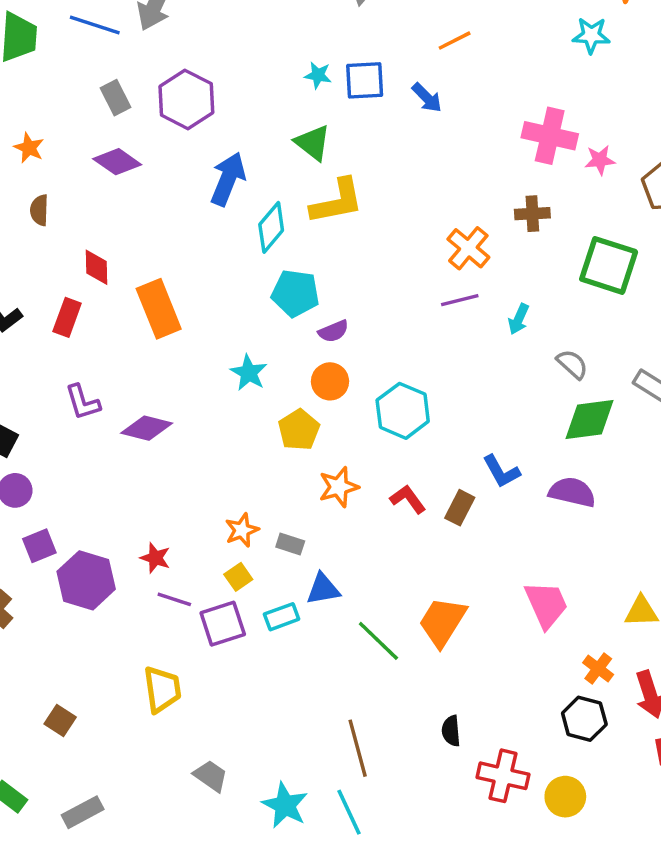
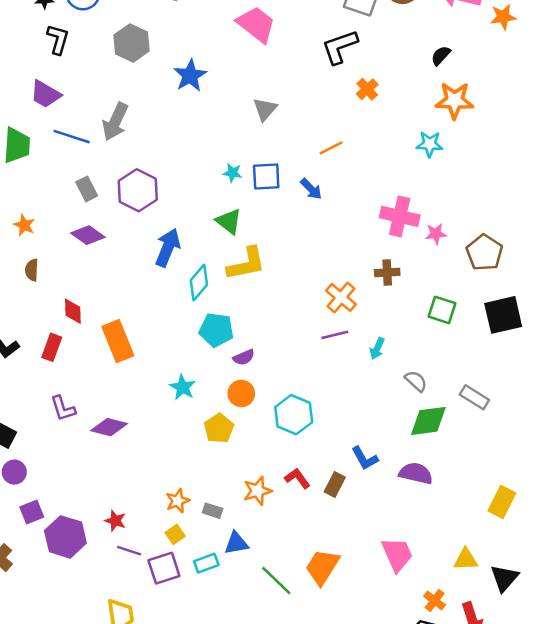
green square: (609, 265) -> (442, 310), size x0.7
orange star: (339, 487) -> (257, 491), moved

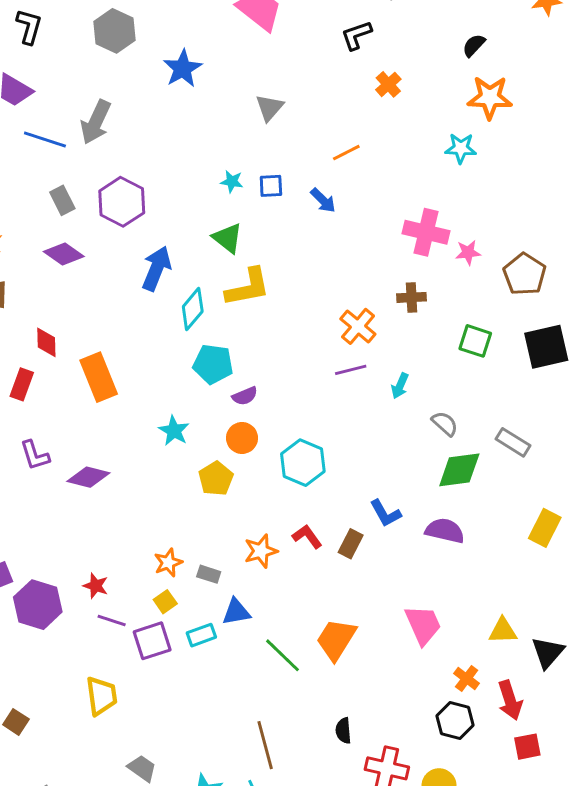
black L-shape: (340, 47) -> (356, 35), size x0.7
blue square: (266, 176) -> (271, 186), size x0.7
yellow rectangle: (502, 502) -> (545, 528), moved

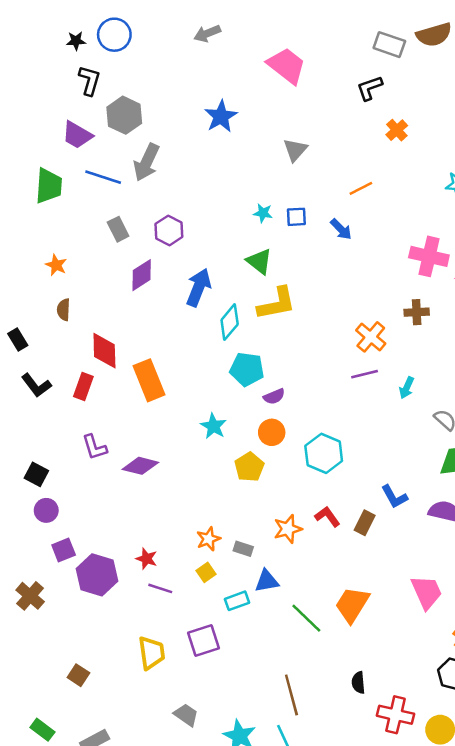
gray hexagon: (114, 31) -> (124, 115), moved
purple hexagon: (122, 202) -> (169, 230), size x0.7
purple diamond: (64, 254) -> (142, 275), moved, turned -68
red diamond: (46, 342) -> (104, 351), size x1.4
purple square: (152, 641) -> (204, 640), moved

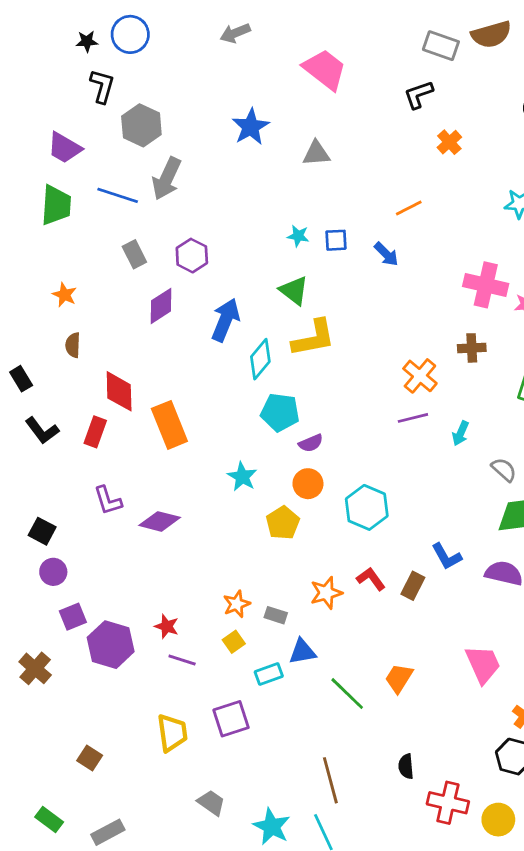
purple trapezoid: (77, 135) -> (64, 148), moved
gray triangle: (295, 150) -> (316, 153), moved, turned 45
orange trapezoid: (352, 605) -> (399, 678), size x0.7

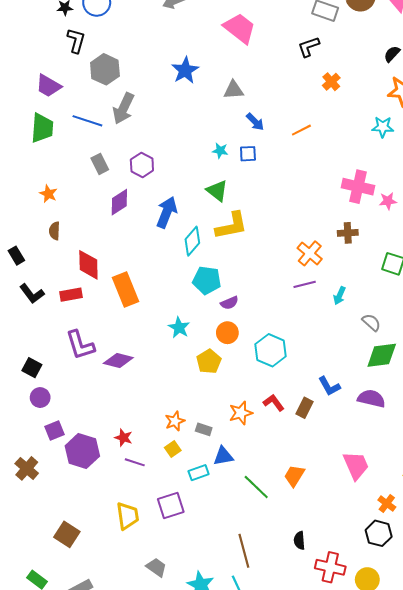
blue arrow: (386, 254) -> (255, 122), moved
red rectangle: (95, 432) -> (71, 295), turned 60
purple L-shape: (108, 500) -> (80, 345), size x1.4
brown square: (90, 758) -> (67, 534), size x1.4

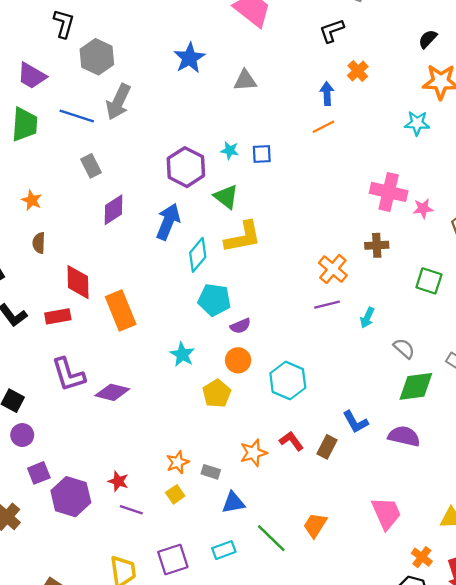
blue arrow: (255, 122) -> (327, 94), moved, turned -138
purple hexagon: (142, 165) -> (186, 167), moved, size x1.4
cyan rectangle: (199, 473) -> (224, 550), moved

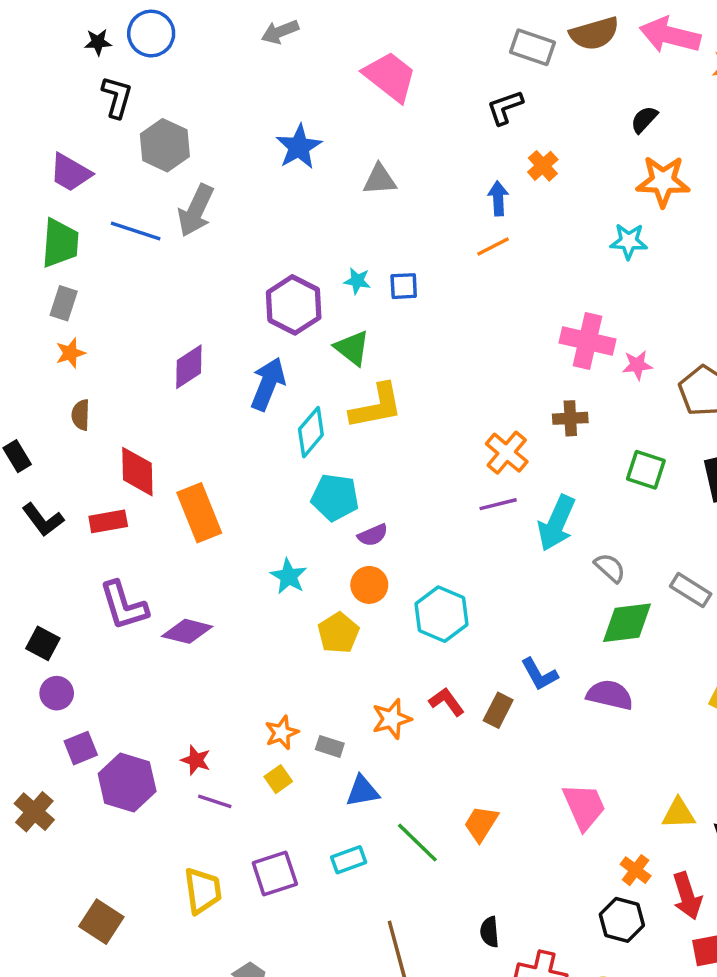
gray rectangle: (91, 166) -> (64, 303), moved, turned 45
orange star: (32, 200) -> (70, 353), turned 30
cyan arrow: (367, 318) -> (557, 523), size x1.8

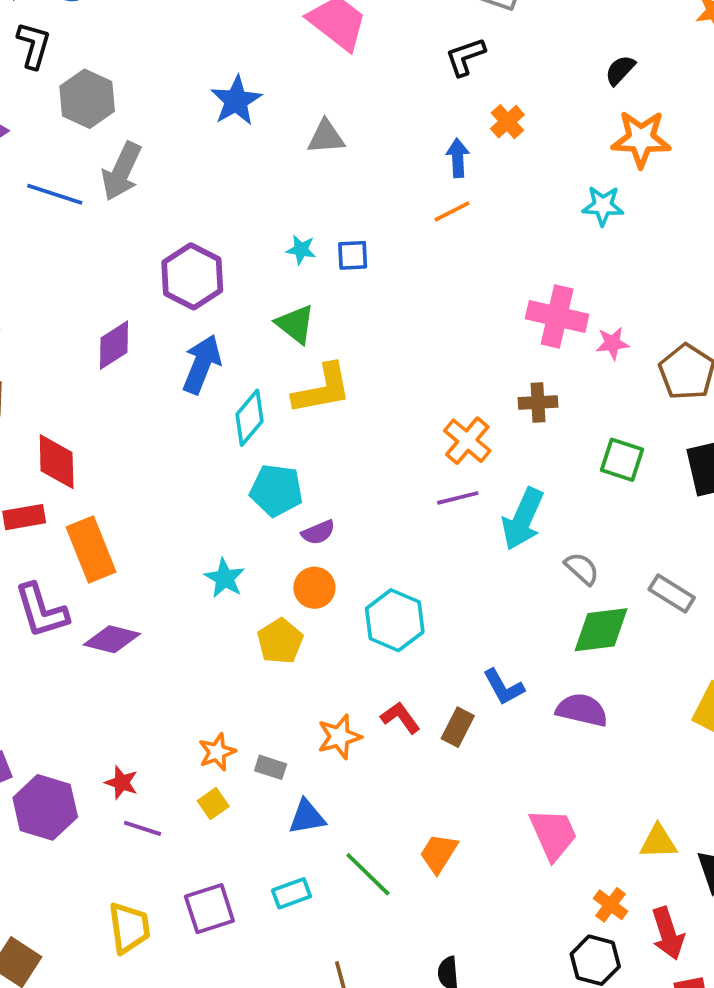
purple hexagon: (294, 305) -> (192, 276), moved
orange rectangle: (199, 513) -> (91, 550), moved

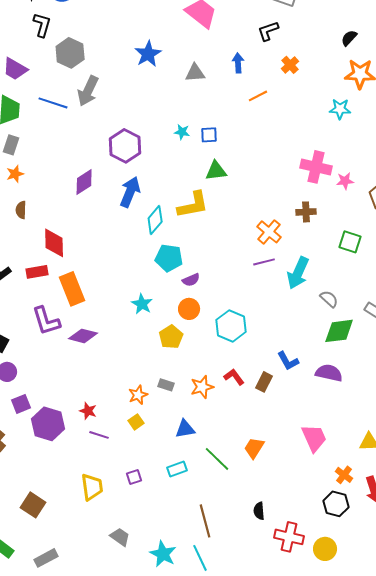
blue arrow: (458, 158) -> (238, 63), moved
orange line: (452, 211) -> (258, 96), moved
green triangle: (295, 324) -> (216, 171), moved, turned -45
gray rectangle: (271, 767) -> (166, 385), moved
purple square: (209, 909) -> (134, 477), size x0.6

